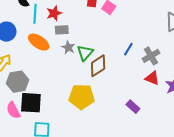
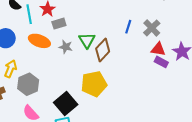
gray star: (68, 47) -> (66, 47), moved
black square: (31, 103) -> (66, 104), moved, turned -30
purple rectangle: (133, 107) -> (161, 62), moved

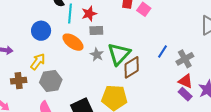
green triangle: (87, 40) -> (119, 54), size x1.4

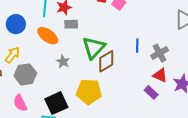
blue line: (163, 52) -> (137, 46), turned -32
gray star: (97, 55) -> (63, 62), moved
purple rectangle: (185, 94) -> (151, 92), moved

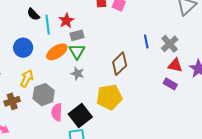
orange ellipse: (48, 36) -> (57, 52), turned -55
green triangle: (94, 48) -> (77, 51), moved, size x0.7
pink semicircle: (20, 103) -> (57, 112), moved, turned 42

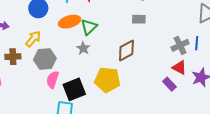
gray rectangle: (77, 35) -> (139, 19), moved
blue line: (146, 41) -> (197, 43), moved

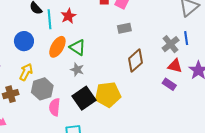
orange ellipse: (69, 22) -> (57, 47), turned -30
green triangle: (89, 27) -> (78, 47), turned -30
brown diamond: (126, 51) -> (136, 61), moved
black square: (74, 89) -> (84, 98), moved

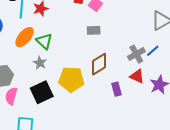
blue line: (186, 38) -> (153, 51), turned 48
purple rectangle: (169, 84) -> (117, 89), moved, turned 32
yellow pentagon: (108, 95) -> (71, 79), moved

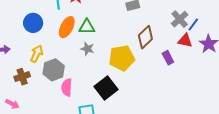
green triangle: (44, 41) -> (87, 27), turned -30
blue line: (153, 51) -> (193, 25), moved
black square: (42, 92) -> (106, 88), moved

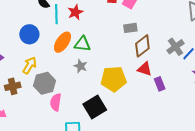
brown diamond: (145, 37) -> (142, 46), moved
red triangle: (185, 41) -> (145, 69), moved

